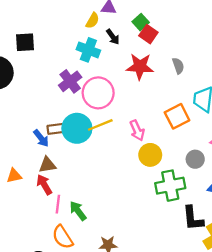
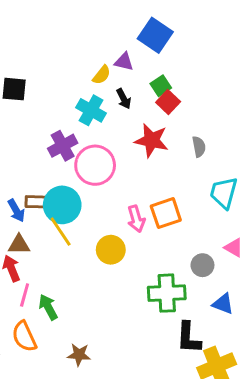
orange square: (177, 116) -> (166, 213), moved
yellow line: (100, 125) -> (61, 232), moved, turned 70
yellow circle: (150, 155) -> (111, 250), moved

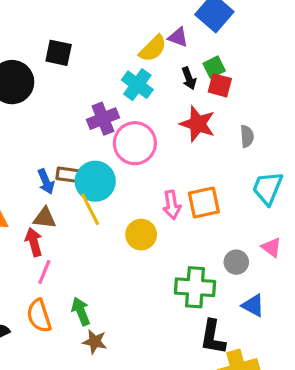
yellow semicircle: (102, 75) -> (153, 48), size x1.4
black arrow: (124, 99) -> (189, 78), moved
red square: (168, 102) -> (220, 85), turned -35
green arrow: (48, 307) -> (81, 311), moved

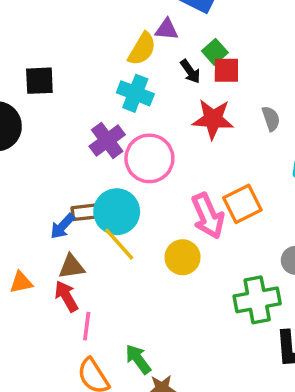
blue arrow: (46, 182) -> (62, 226), turned 80
pink arrow: (172, 205) -> (208, 216), size x1.4

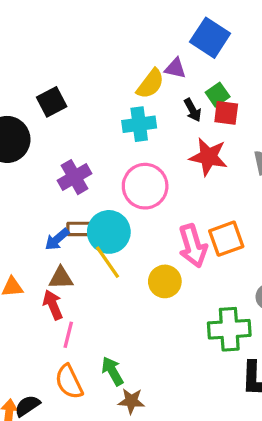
black square: (39, 81) -> (52, 102), turned -32
cyan cross: (135, 93) -> (139, 124), turned -36
purple cross: (107, 140) -> (75, 177), moved

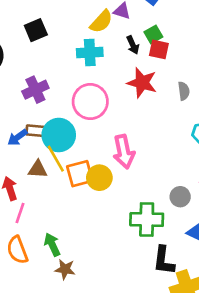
black square: (52, 102) -> (36, 30), moved
orange square: (226, 239) -> (80, 174), moved
brown triangle: (61, 278) -> (38, 169), moved

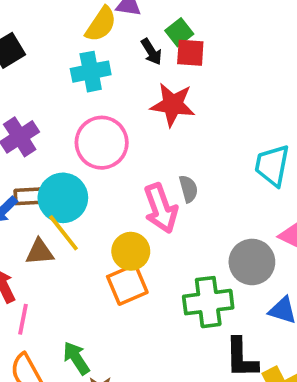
gray semicircle: (184, 91) -> (188, 189), moved
orange square: (80, 174) -> (127, 285), moved
gray circle: (180, 197) -> (252, 262), size x1.5

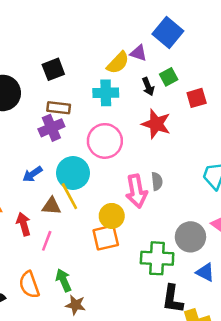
red square: (190, 53) -> (197, 98), moved, turned -30
brown rectangle: (32, 196) -> (59, 108), moved
pink line: (23, 319) -> (47, 241), moved

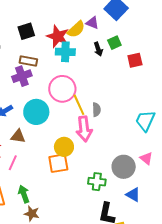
red star: (156, 124) -> (58, 36), moved
gray semicircle: (157, 181) -> (96, 110), moved
yellow line: (69, 196) -> (79, 105), moved
green cross: (157, 258) -> (97, 182), size x0.7

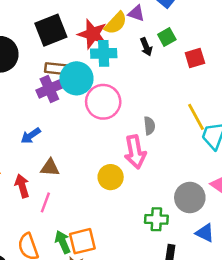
black square: (26, 31) -> (51, 30), size x1.4
yellow line: (79, 105) -> (196, 117), moved
cyan circle: (36, 112) -> (77, 78), moved
orange square: (58, 163) -> (82, 241), moved

